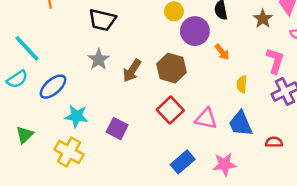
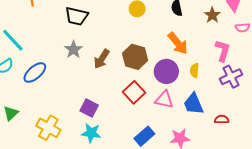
purple circle: (195, 31) -> (166, 71), moved
orange arrow: (222, 52) -> (178, 43), size x1.6
cyan star: (76, 116) -> (91, 133), moved

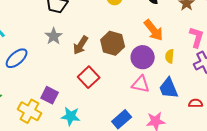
red square: (134, 92) -> (89, 77), moved
purple square: (89, 108) -> (50, 95), moved

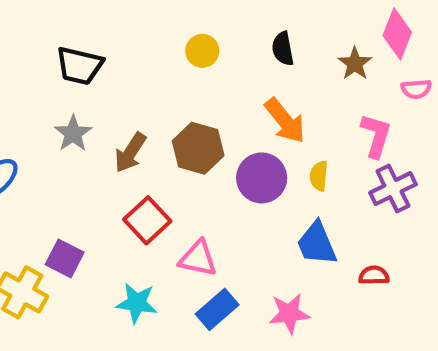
pink triangle: (141, 84) -> (198, 258), moved
cyan star: (71, 116) -> (137, 303), moved

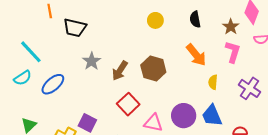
black trapezoid: (79, 66) -> (75, 28), moved
pink L-shape: (376, 136) -> (233, 52), moved
purple circle: (262, 178) -> (184, 116), moved
purple cross: (393, 189) -> (250, 88), turned -30

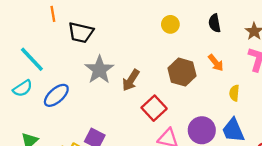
orange arrow: (196, 55) -> (216, 63), size x0.7
gray star: (92, 61) -> (99, 70), size x1.4
brown hexagon: (153, 69) -> (182, 72), moved
red square: (128, 104) -> (154, 108), moved

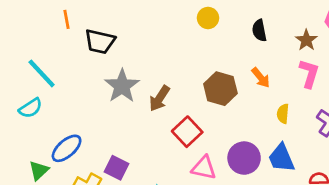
yellow circle: (170, 24) -> (208, 18), moved
blue ellipse: (56, 95) -> (67, 148), moved

